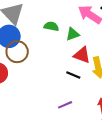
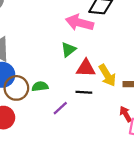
green semicircle: (51, 26) -> (40, 86), moved
purple line: (65, 105) -> (60, 108), moved

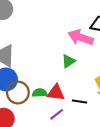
red triangle: (86, 68) -> (56, 93), moved

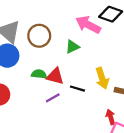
brown circle: (18, 93) -> (39, 36), moved

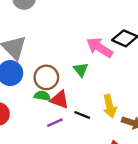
brown circle: (39, 36) -> (46, 77), moved
green triangle: (72, 47) -> (81, 70), turned -48

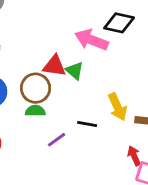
red triangle: (60, 100) -> (54, 66), moved

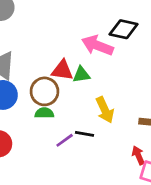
green triangle: (74, 71) -> (81, 75), turned -48
yellow arrow: (117, 107) -> (105, 110), moved
black line: (87, 124) -> (84, 134), moved

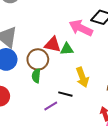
green semicircle: (44, 113) -> (36, 76), turned -88
purple line: (65, 140) -> (51, 106), moved

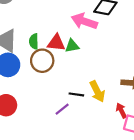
green semicircle: (36, 76) -> (34, 41), moved
yellow arrow: (82, 77) -> (97, 91), moved

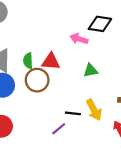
pink arrow: (84, 21) -> (79, 39), size x0.7
green triangle: (72, 46) -> (91, 70), moved

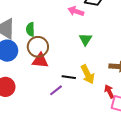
red triangle: (51, 61) -> (40, 61), moved
green triangle: (91, 70) -> (85, 39), turned -48

